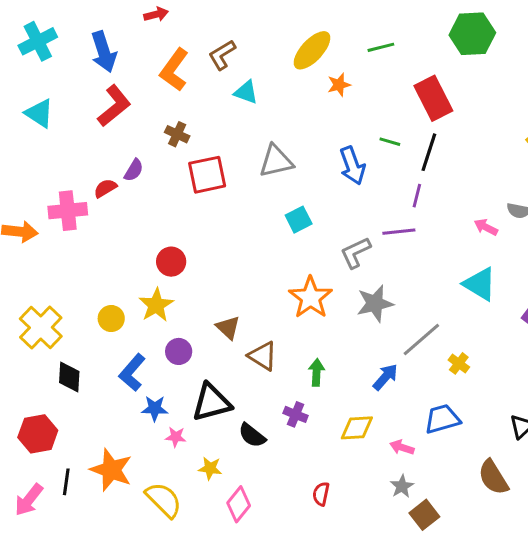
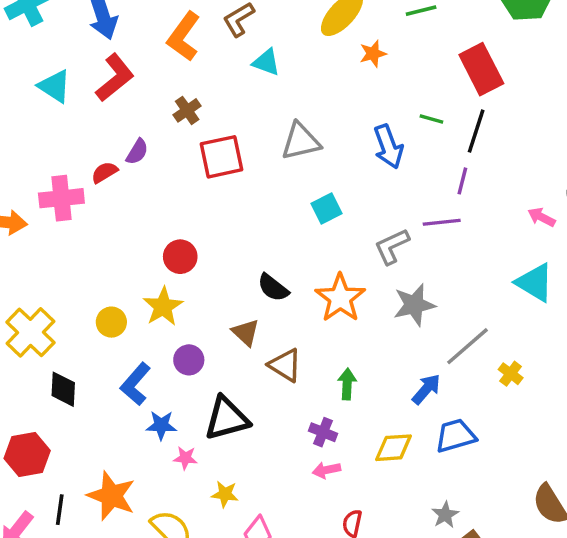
cyan triangle: (39, 113) -> (55, 86), moved
brown cross: (177, 134) -> (187, 110), turned 30
blue trapezoid: (442, 419) -> (456, 436), moved
black semicircle: (252, 435) -> (273, 288), moved
pink arrow: (402, 447) -> (326, 470), moved, turned -30

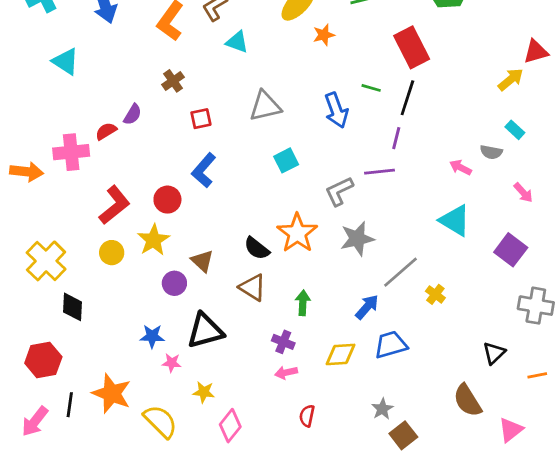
red L-shape: (115, 78) -> (114, 205), moved
red square: (221, 157) -> (201, 119), size x0.6
black semicircle: (273, 288) -> (257, 248), moved
brown triangle: (246, 332) -> (202, 261), moved
blue L-shape: (135, 384) -> (204, 170), moved

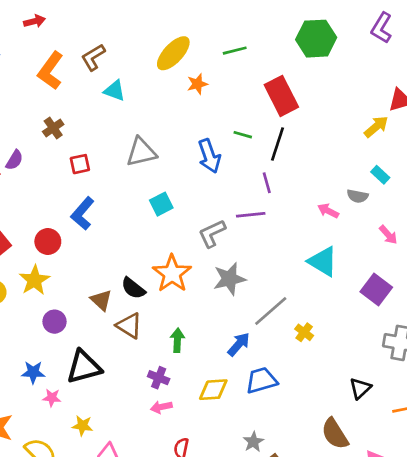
purple line: (396, 138) -> (267, 183), turned -30
brown triangle: (202, 261) -> (101, 300), moved

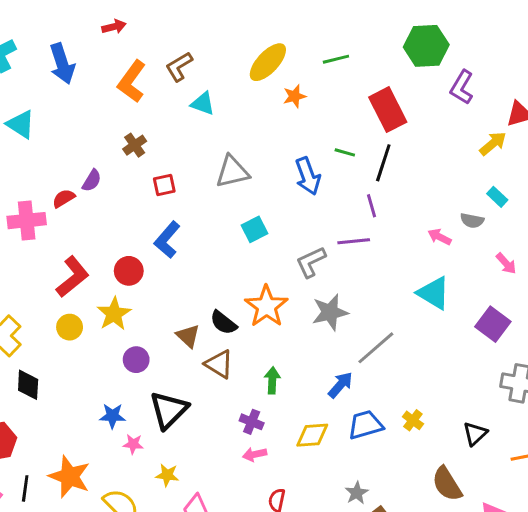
purple L-shape: (382, 28) -> (462, 87), moved
yellow cross: (304, 332) -> (413, 420), moved
black triangle: (84, 367) -> (169, 410), turned -30

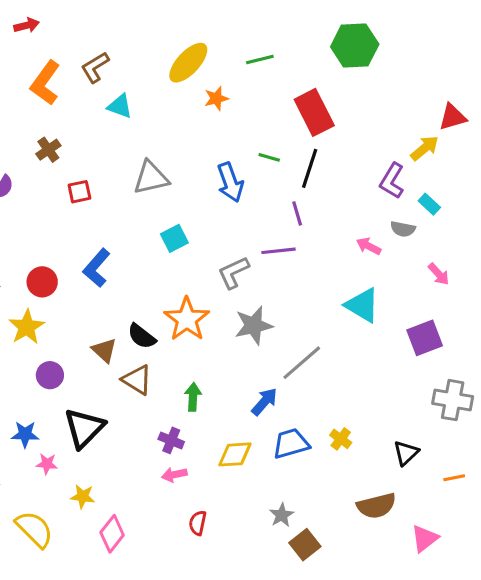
purple L-shape: (462, 87) -> (392, 181), moved
blue L-shape: (167, 240) -> (97, 268), moved
purple square: (493, 324) -> (425, 338), turned 32
brown semicircle: (447, 484) -> (376, 506), turned -72

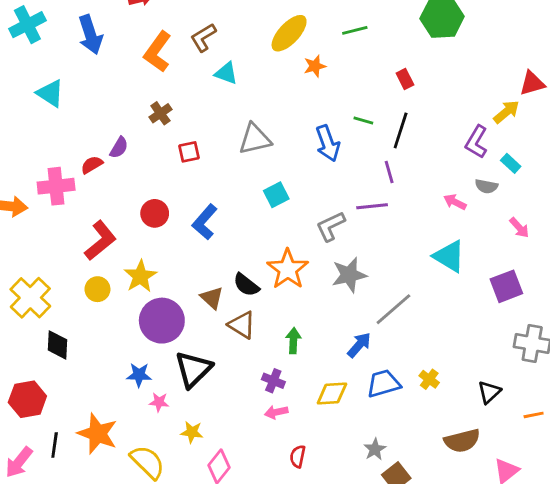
red rectangle: (314, 112) -> (405, 79), size x0.5
red circle: (42, 282) -> (155, 213), moved
purple circle: (50, 375) -> (162, 321), size x1.8

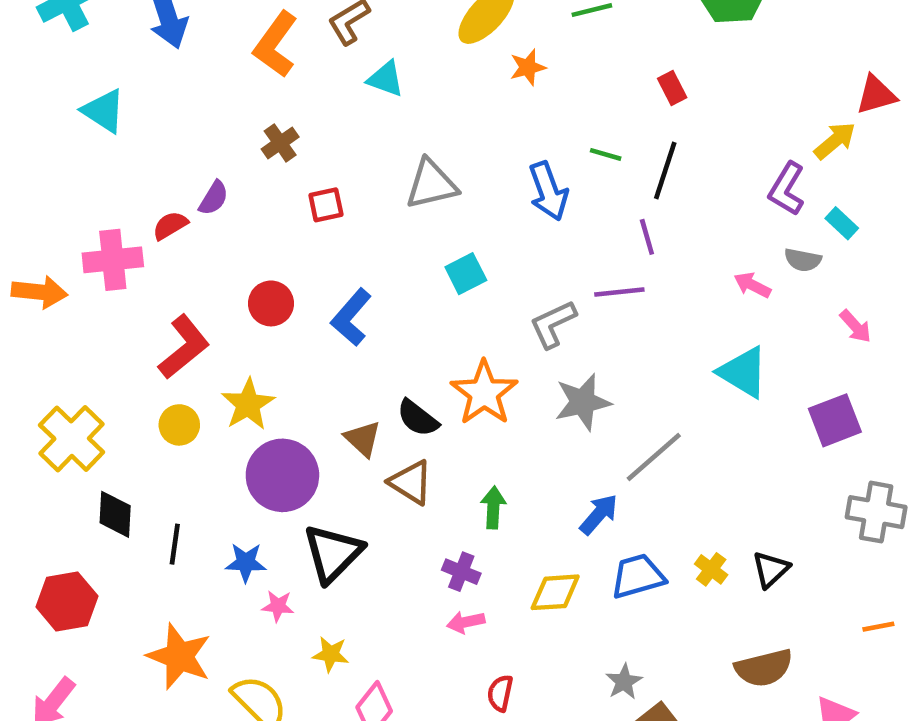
black triangle: (489, 392) -> (771, 569), moved
black line: (55, 445) -> (175, 544), moved

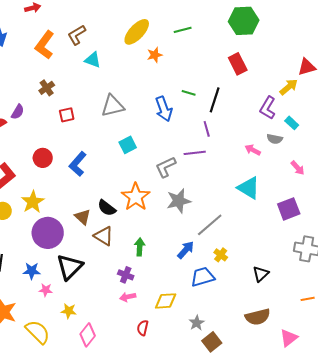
red rectangle: (672, 88) -> (238, 64), moved, size x1.5
yellow cross: (711, 569) -> (221, 255), moved
yellow diamond: (555, 592) -> (166, 301), moved

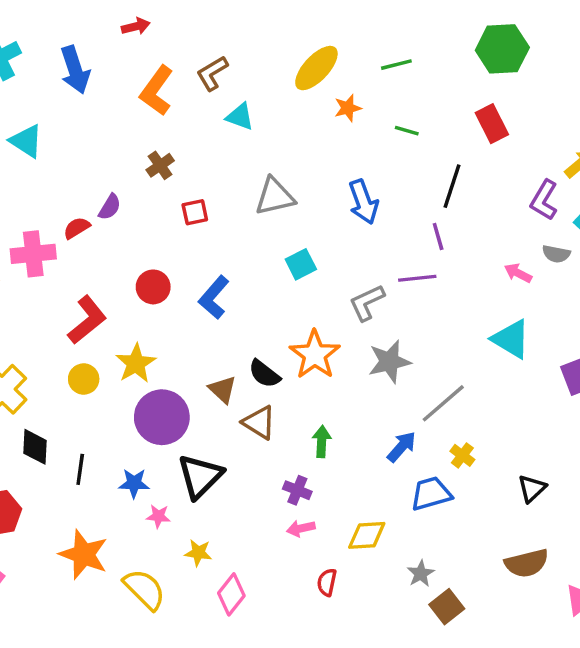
green line: (189, 93) -> (407, 131), moved

